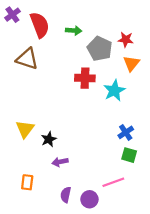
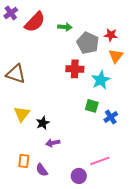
red semicircle: (40, 25) -> (35, 22), turned 65
brown triangle: (27, 59) -> (16, 74), moved
green square: (129, 155) -> (92, 106), moved
purple semicircle: (66, 195) -> (42, 170), moved, turned -48

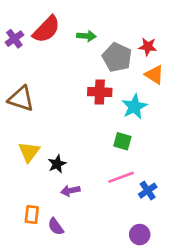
purple cross: (11, 13) -> (14, 39), moved
orange triangle: (116, 56) -> (154, 75), turned -35
blue cross: (111, 117) -> (148, 191), moved
pink line: (100, 161) -> (121, 177), moved
purple circle: (79, 176) -> (140, 235), moved

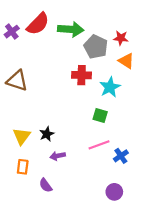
green arrow: (86, 36) -> (71, 29), size x1.6
yellow triangle: (29, 152) -> (22, 136), moved
orange rectangle: (32, 215) -> (23, 167), moved

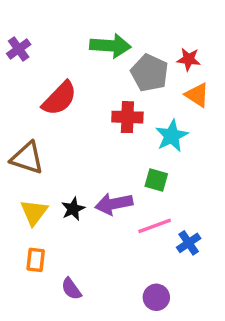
red semicircle: (38, 24) -> (59, 98), moved
brown triangle: (17, 81) -> (27, 158), moved
purple arrow: (58, 156) -> (114, 204), moved, size x1.5
purple circle: (114, 192) -> (156, 297), moved

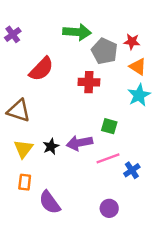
cyan star: (172, 136) -> (139, 95), moved
purple semicircle: (71, 289) -> (50, 202), size x1.5

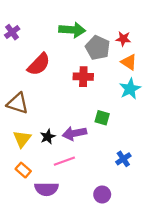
pink line: (108, 158) -> (64, 161), moved
orange rectangle: (25, 182) -> (23, 170), turned -56
purple semicircle: (50, 202) -> (47, 189), turned -55

